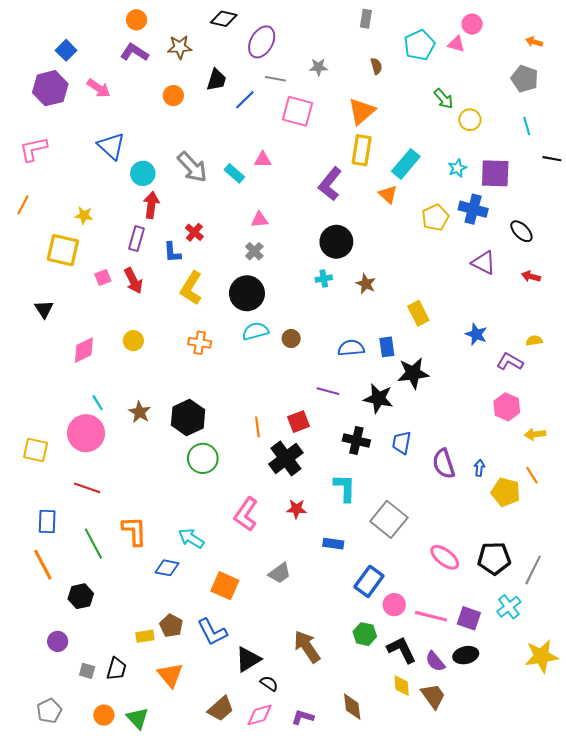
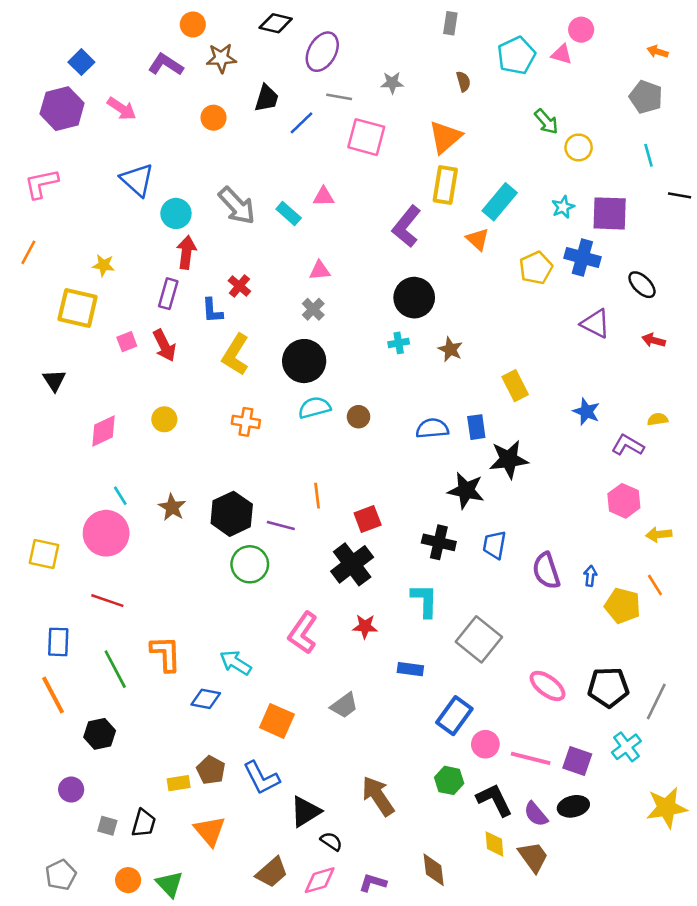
orange circle: (137, 20) -> (193, 24), moved
purple line: (328, 391) -> (281, 525), moved
orange line: (257, 427) -> (317, 496), moved

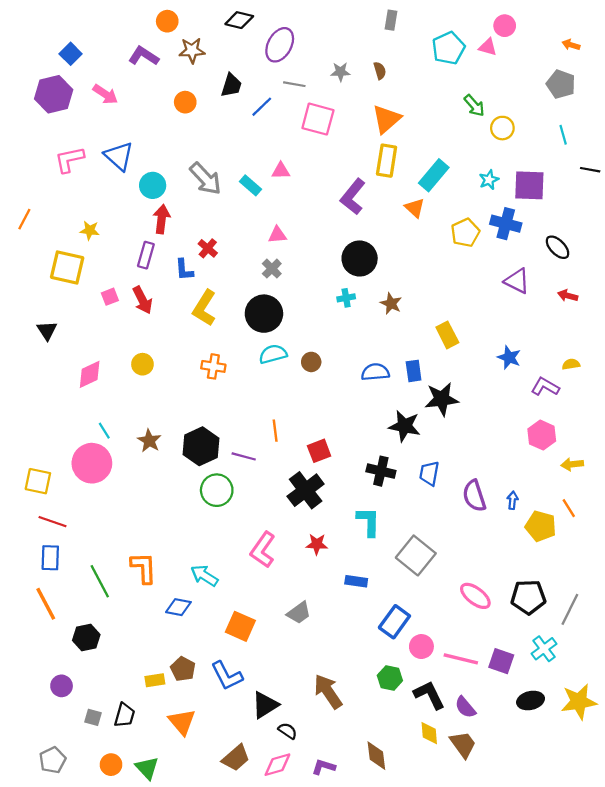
brown semicircle: (463, 81) -> (380, 71), moved
pink L-shape: (41, 184) -> (69, 160), moved
red line: (107, 601) -> (53, 522), moved
black ellipse: (573, 806) -> (531, 700), moved

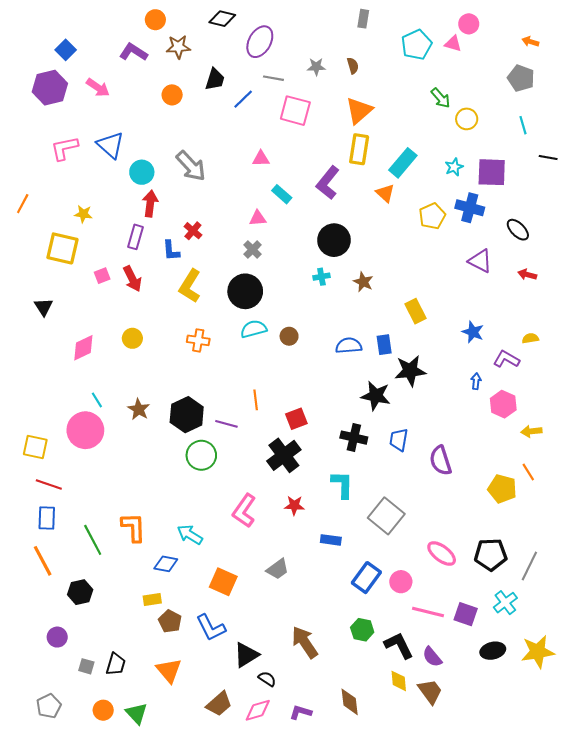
cyan rectangle: (250, 185) -> (282, 194), moved
blue arrow: (513, 500) -> (476, 381), moved
pink circle: (421, 647) -> (401, 582), moved
yellow rectangle: (155, 680) -> (152, 599), moved

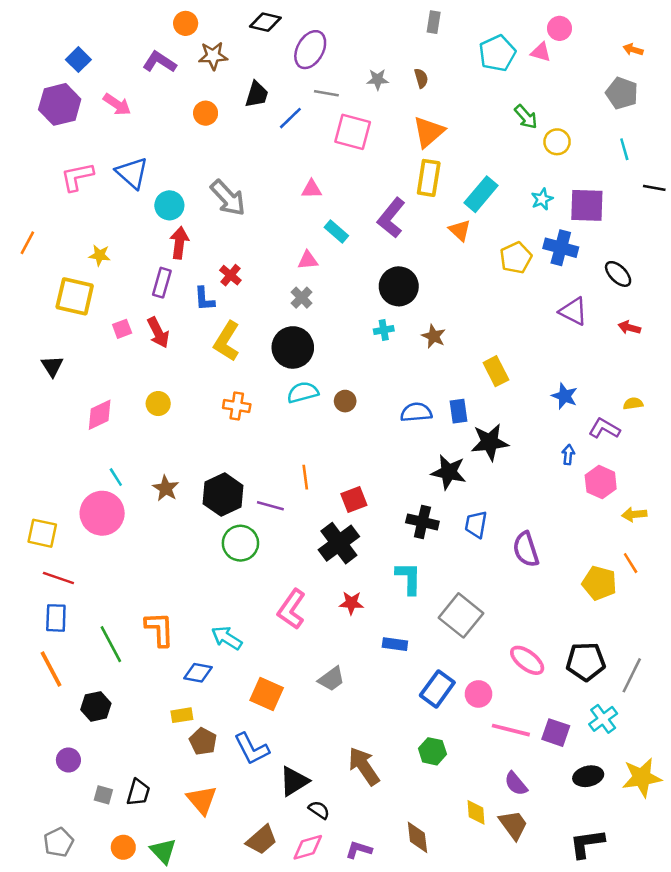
black L-shape: (399, 645) -> (587, 844), moved, turned -72

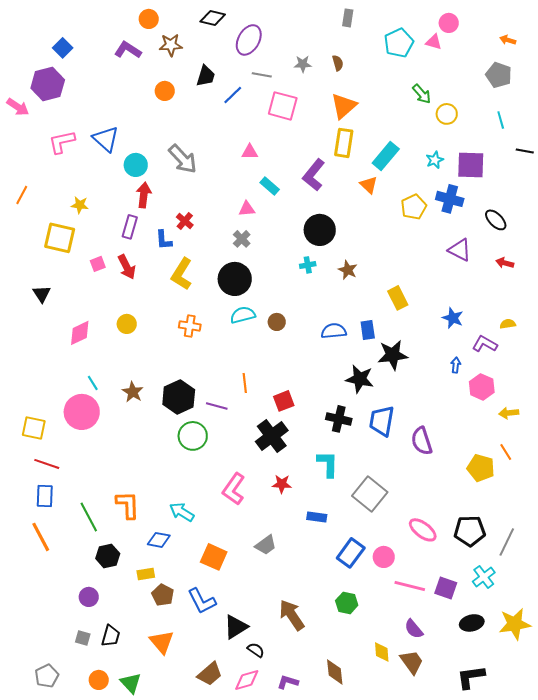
pink arrow: (117, 104) -> (18, 107), moved
blue trapezoid: (476, 524) -> (382, 421), size x1.4
black hexagon: (96, 706) -> (108, 556), moved
purple circle: (68, 760) -> (89, 597), moved

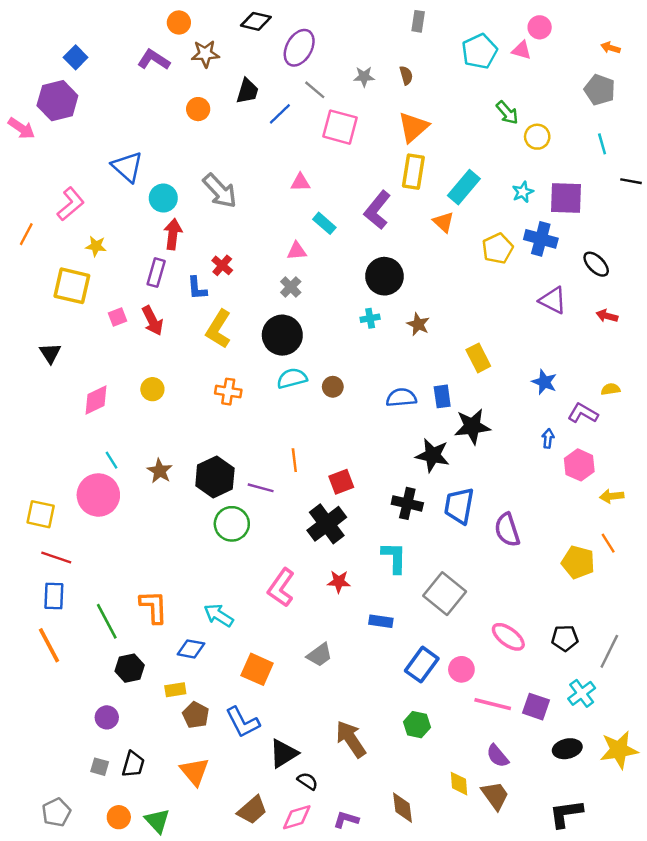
gray line: (262, 75) -> (315, 90), turned 30
pink L-shape: (62, 142) -> (71, 204), moved, turned 152
black pentagon: (470, 531) -> (565, 638), size x0.7

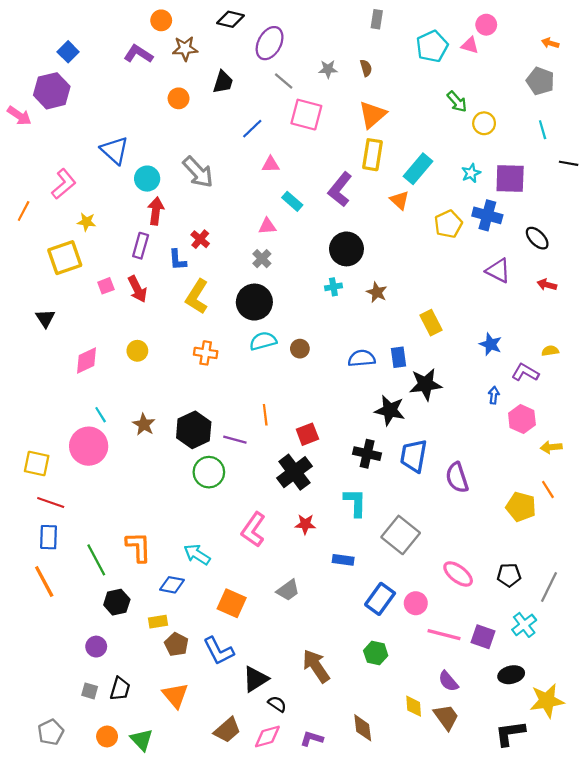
blue line: (280, 114) -> (252, 129), moved
yellow square: (72, 286) -> (65, 258), turned -32
yellow star: (619, 750) -> (547, 701), moved

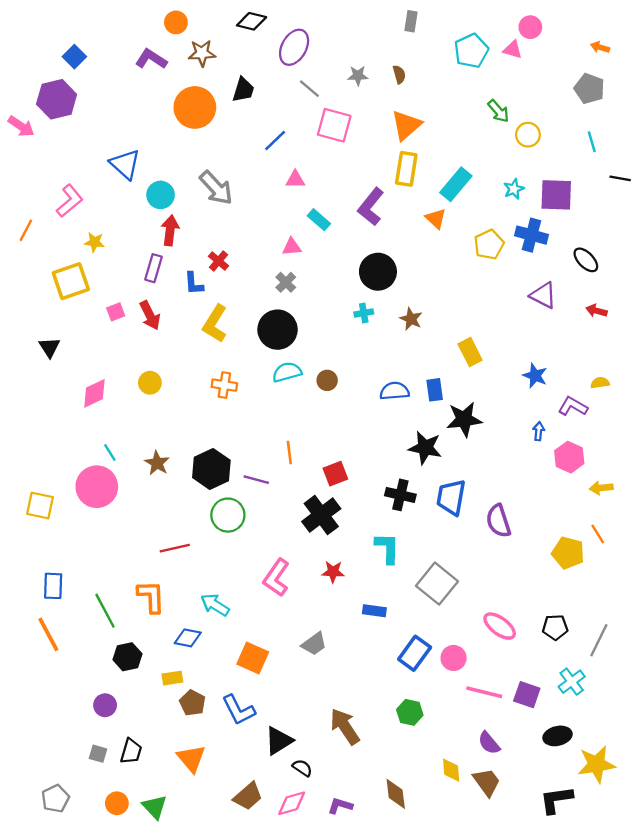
orange circle: (179, 98) -> (195, 107), size x1.8
red line: (51, 502) -> (175, 548), moved, turned -32

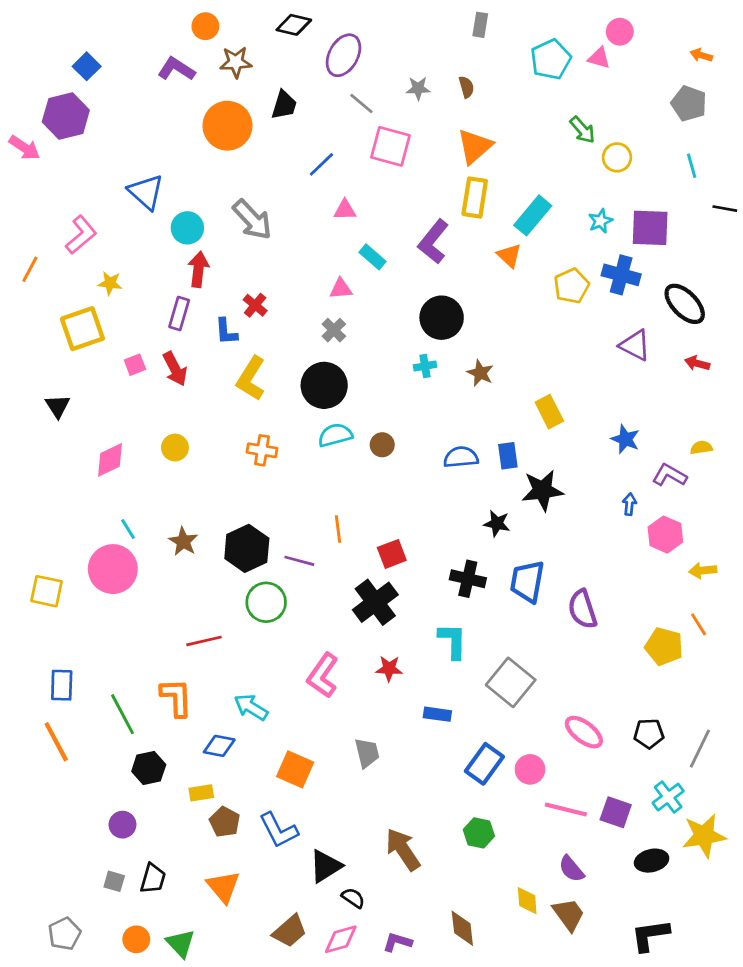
black ellipse: (586, 260) -> (685, 304), size x1.4
black star: (425, 448) -> (497, 524), size x0.7
gray trapezoid: (314, 644) -> (367, 753), turned -68
yellow star: (596, 764) -> (704, 836), moved

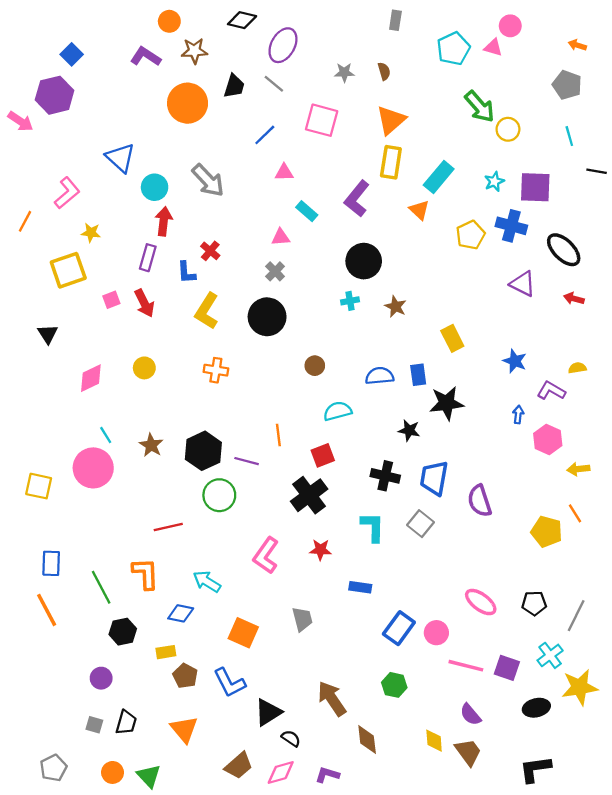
gray line: (361, 104) -> (274, 84), moved
green arrow: (582, 130) -> (480, 107), size x1.4
cyan semicircle: (335, 435) -> (338, 411), moved
gray square: (511, 682) -> (420, 524), moved, size x0.7
brown diamond: (462, 928) -> (367, 740), moved

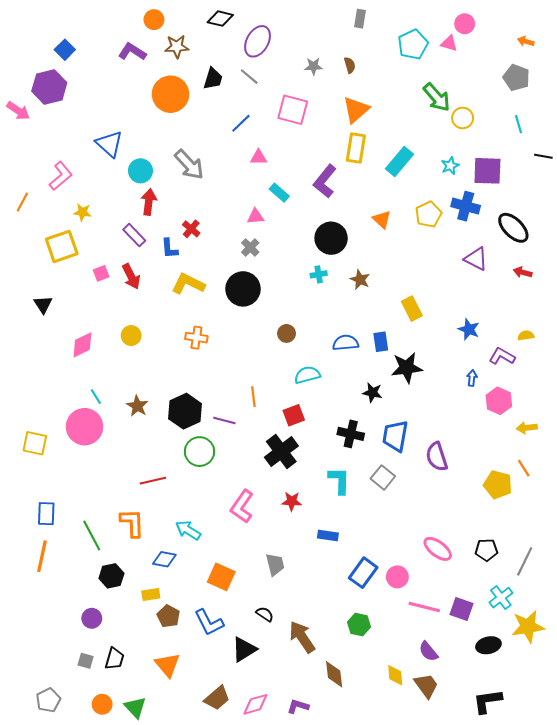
orange triangle: (419, 210) -> (382, 220), moved
purple rectangle: (148, 258) -> (134, 235), turned -60
yellow L-shape: (207, 311) -> (188, 284), turned 84
orange line: (47, 610) -> (42, 556), turned 40
black semicircle: (291, 738) -> (265, 614), moved

